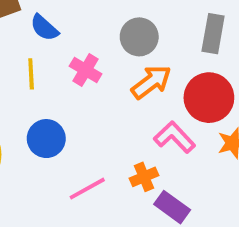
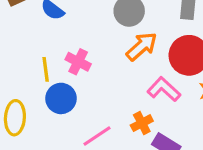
pink cross: (86, 70) -> (78, 62), moved
yellow line: (31, 74) -> (46, 69), moved

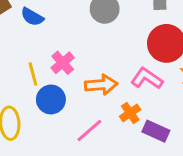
orange arrow: (142, 46) -> (101, 85), moved, turned 44
pink cross: (78, 62) -> (63, 63), turned 30

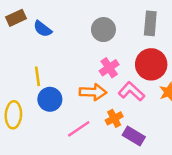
pink cross: (63, 63) -> (109, 68), moved

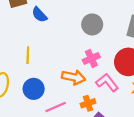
blue circle: (50, 99) -> (34, 89), moved

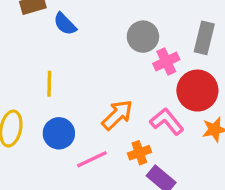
pink cross: (91, 58) -> (166, 62), moved
orange arrow: (74, 77) -> (117, 115), turned -55

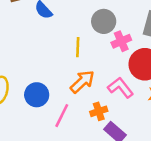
yellow line: (49, 84) -> (78, 47), moved
pink line: (92, 159) -> (62, 116), turned -40

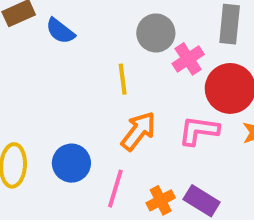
pink L-shape: (121, 88) -> (199, 131), turned -35
orange cross: (99, 111) -> (161, 200), moved

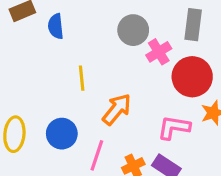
blue semicircle: (60, 31) -> (56, 26), turned 45
yellow line: (123, 79) -> (82, 78), moved
pink L-shape: (199, 131) -> (174, 128), moved

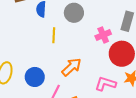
gray circle: (133, 30) -> (74, 13), moved
yellow line: (82, 78) -> (54, 35), moved

